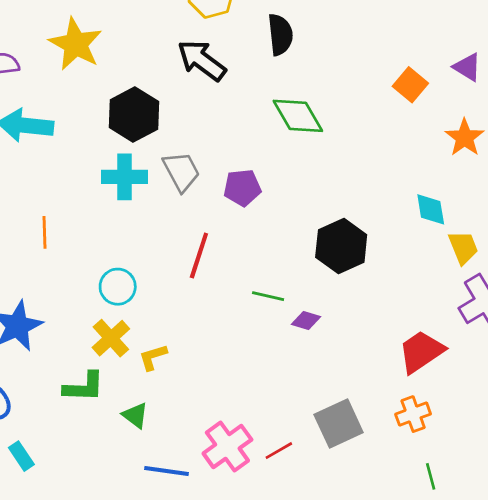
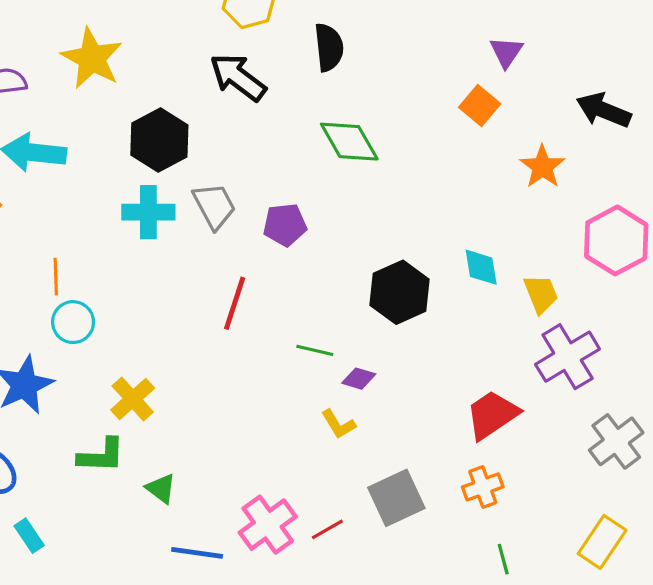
purple triangle: (467, 67) -> (506, 52), moved, turned 32
cyan diamond: (431, 209) -> (481, 267), moved
cyan circle: (118, 287) -> (73, 322), moved
yellow L-shape: (153, 357) -> (338, 424), moved, turned -104

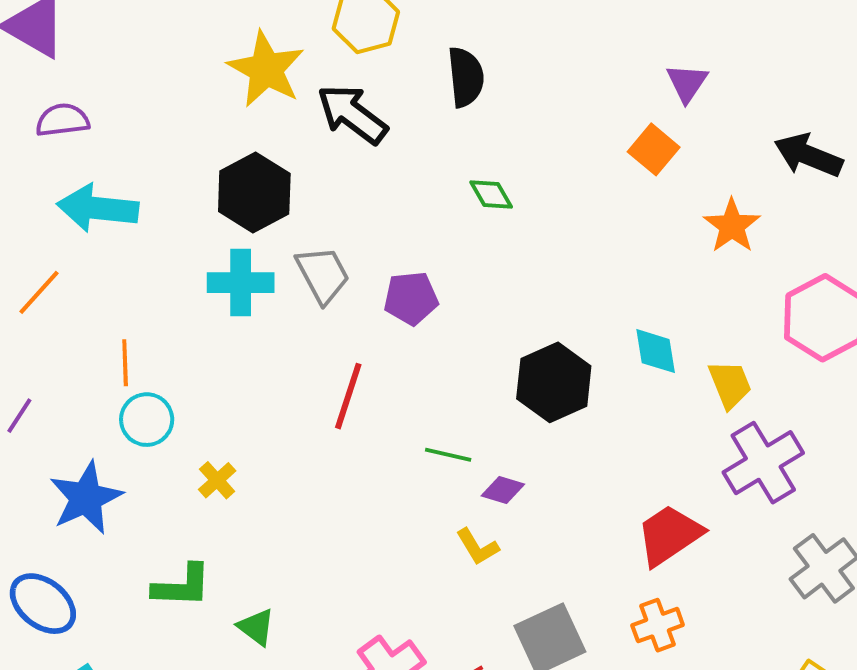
yellow star: (92, 58) -> (266, 69), moved
green diamond: (349, 142) -> (491, 194), size x0.6
yellow cross: (133, 399) -> (217, 480), moved, size x0.7

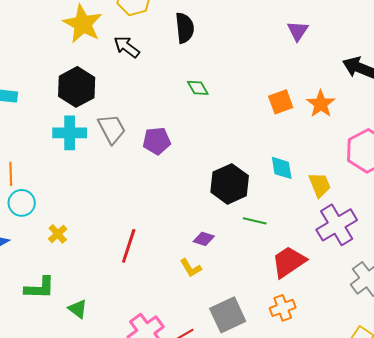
black arrow: (352, 114) -> (127, 47), size x0.7
orange square: (654, 149) -> (281, 102), moved, turned 30
red line: (348, 396) -> (129, 246), moved
green line: (448, 455) -> (255, 221), moved

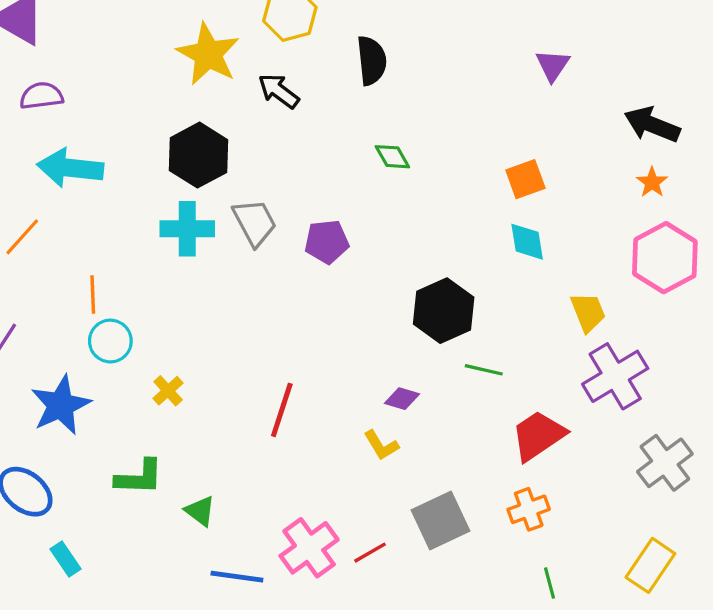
orange star: (321, 104) -> (652, 182), moved, size x0.7
cyan diamond: (282, 168) -> (527, 242), moved

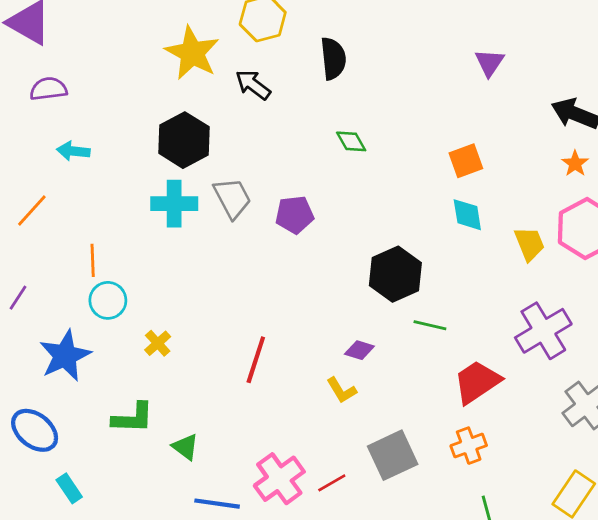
cyan arrow: (70, 168) -> (73, 151), size x0.6
yellow trapezoid: (588, 312) -> (530, 244), moved

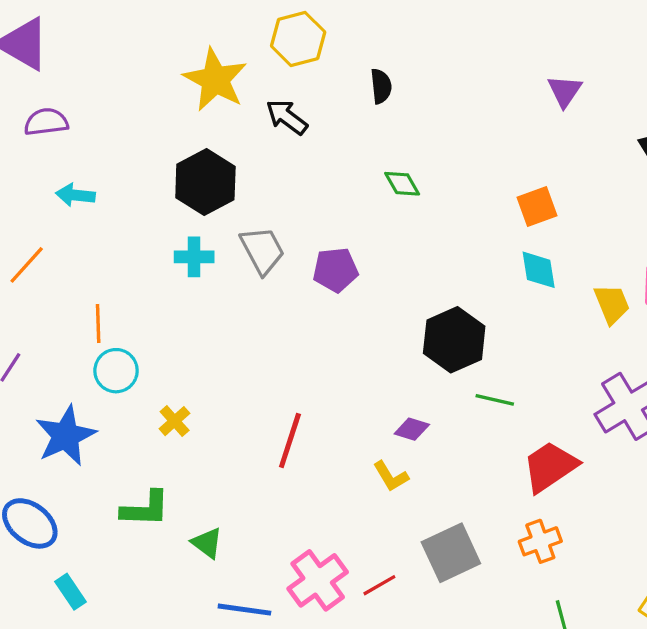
black semicircle: (333, 58) -> (381, 86), size x0.7
cyan cross: (174, 204) -> (194, 257), size x0.7

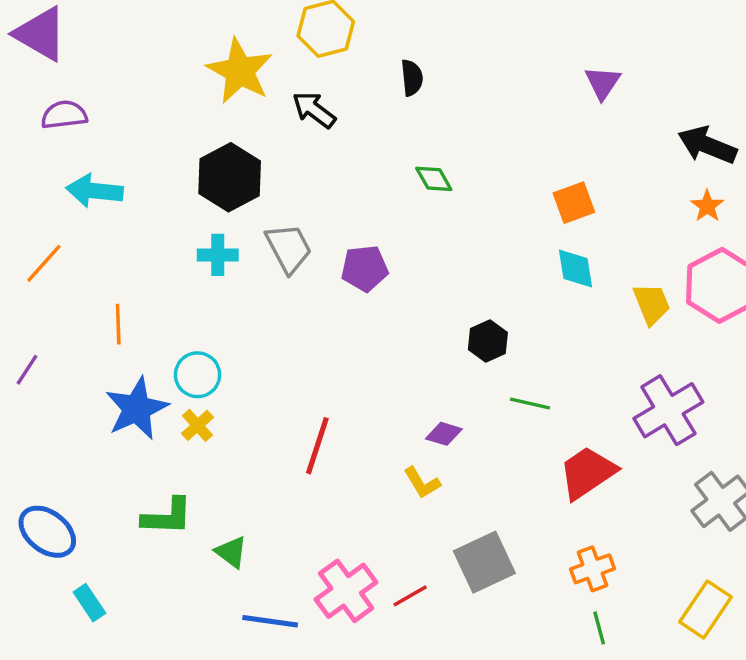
cyan arrow: (75, 195) -> (95, 191), size x1.4
black hexagon: (454, 340) -> (488, 341), size x0.6
cyan circle: (116, 371) -> (197, 375), moved
blue star: (66, 436) -> (137, 409), moved
orange cross: (540, 541) -> (592, 569), moved

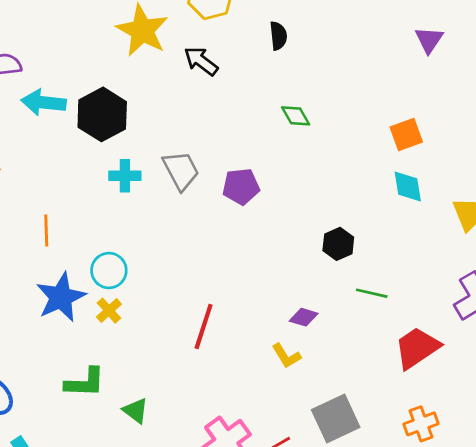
black hexagon: (230, 177) -> (102, 114), moved
cyan arrow: (95, 191) -> (44, 102), moved

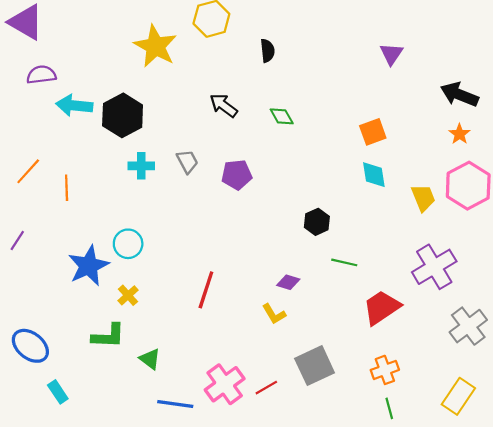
black arrow: (201, 61) -> (224, 105), moved
gray trapezoid: (181, 170) -> (187, 161), size x0.7
orange line: (46, 230) -> (67, 188), moved
yellow cross: (109, 311) -> (128, 295), moved

